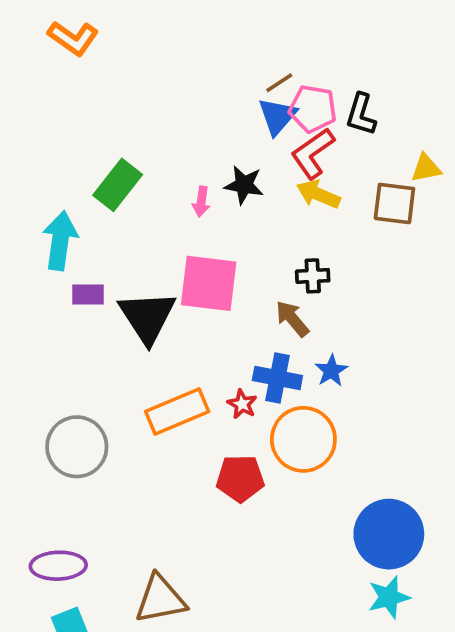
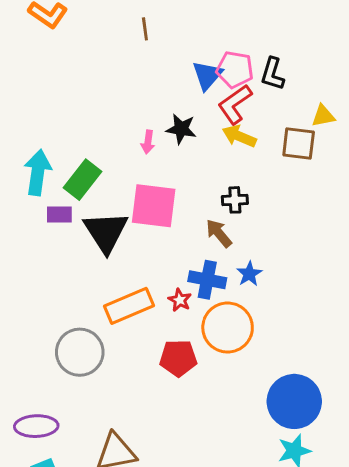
brown line: (279, 83) -> (145, 29), moved, turned -65
green rectangle: (118, 185) -> (83, 180), moved
gray circle: (77, 447) -> (80, 352), moved

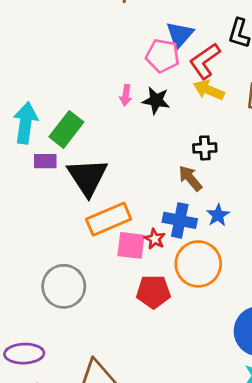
pink pentagon: (235, 70) -> (163, 56), moved
black star: (181, 129) -> (156, 100), moved
pink square: (154, 206) -> (131, 245), moved, size x0.7
orange rectangle: (129, 306) -> (109, 219), moved

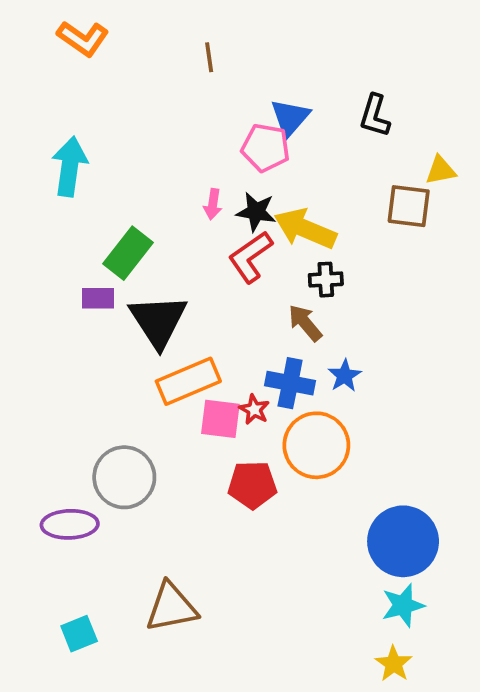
red L-shape: (205, 61) -> (250, 257), moved
yellow arrow: (209, 90) -> (305, 229), moved, size x1.4
cyan arrow: (26, 123) -> (70, 167), moved
purple ellipse: (24, 354) -> (70, 524), moved

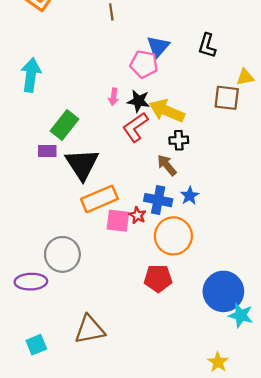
red pentagon: (252, 485) -> (158, 278), moved
cyan star: (403, 605) -> (241, 315), moved, turned 30

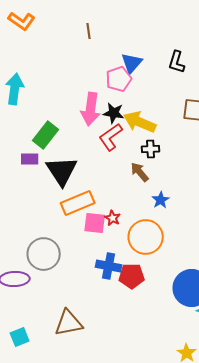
pink pentagon: (144, 64) -> (119, 79), turned -30
pink arrow: (114, 97) -> (91, 109), size x2.0
blue cross: (158, 200) -> (109, 266), moved

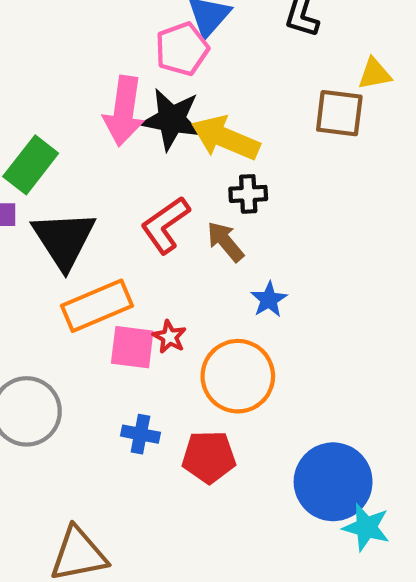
black star: (114, 113) -> (172, 119), size x1.4
red L-shape: (111, 137) -> (165, 225), moved
blue cross: (109, 266) -> (140, 434), moved, size x0.7

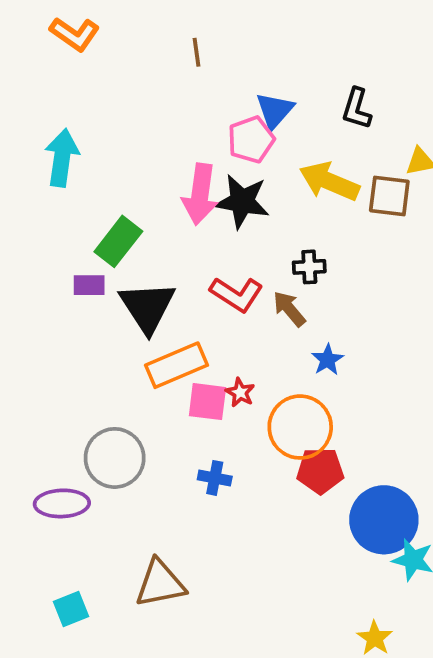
yellow arrow: (225, 138) -> (329, 181), moved
red L-shape: (165, 225) -> (237, 294), turned -112
red pentagon: (209, 457) -> (320, 471), moved

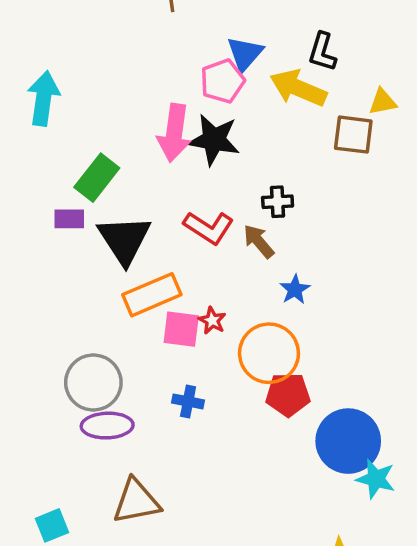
yellow arrow: (329, 181) -> (298, 88), moved
purple ellipse: (62, 503) -> (107, 426), moved

